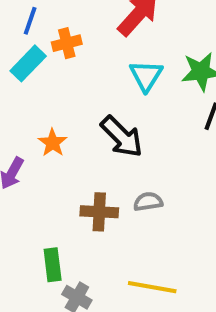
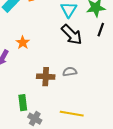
black arrow: (122, 137) -> (72, 35), moved

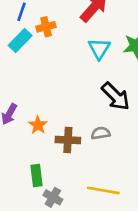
black arrow: (72, 35) -> (116, 96), moved
orange star: (23, 43) -> (38, 125), moved

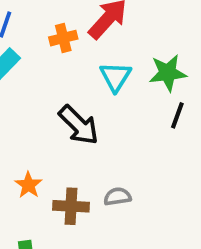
orange cross: (46, 27) -> (63, 38), moved
black arrow: (116, 96) -> (79, 125), moved

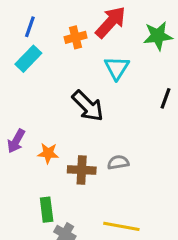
green star: (168, 73) -> (158, 36), moved
orange star: (28, 185) -> (48, 153), turned -30

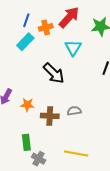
blue line: (30, 27) -> (26, 20), moved
cyan rectangle: (28, 59) -> (25, 42), moved

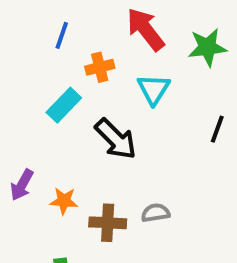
red arrow: (69, 17) -> (146, 29), turned -80
orange cross: (46, 27) -> (100, 67), moved
cyan rectangle: (25, 42) -> (64, 105), moved

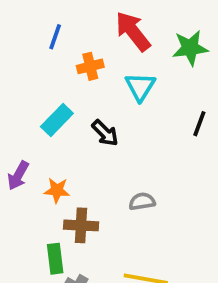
cyan rectangle: (64, 105) -> (57, 120), moved
black arrow: (116, 139) -> (105, 133), size x0.7
brown cross: (108, 223) -> (81, 225), moved

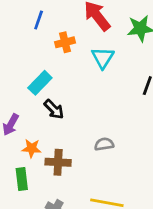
black arrow: (105, 133) -> (54, 109), moved
orange star: (57, 190) -> (32, 148), moved
green rectangle: (55, 259) -> (22, 179), moved

